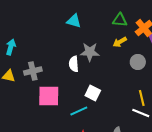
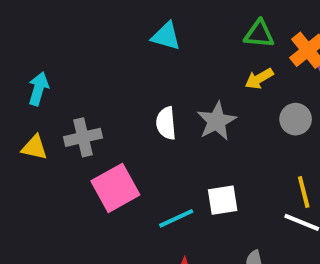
gray star: (90, 52) -> (217, 121), moved, turned -30
white square: (93, 93) -> (223, 200), moved, turned -35
pink square: (49, 96) -> (115, 188), turned -30

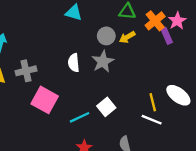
gray circle: (296, 119) -> (106, 36), moved
pink square: (115, 188) -> (45, 100), turned -32
white square: (223, 200) -> (106, 107), turned -30

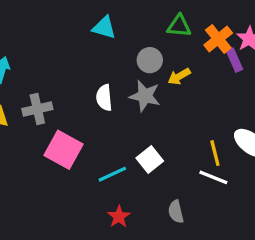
yellow arrow: (127, 37) -> (179, 76), moved
gray star: (103, 62) -> (145, 96), turned -30

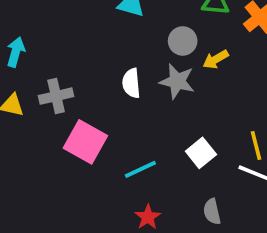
white square: (150, 160) -> (201, 153), moved

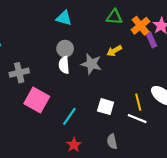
gray circle: (183, 41) -> (65, 49), moved
white square: (201, 153) -> (106, 107), turned -35
cyan line: (140, 169) -> (69, 116), turned -30

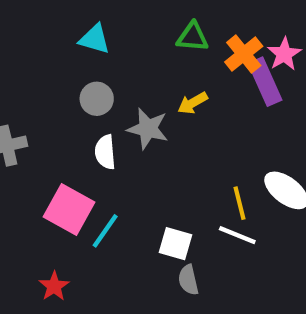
purple rectangle: (151, 40) -> (265, 82), size x1.5
white semicircle: (64, 65) -> (105, 152), moved
pink square: (37, 100) -> (69, 210), moved
white square: (106, 107) -> (176, 244), moved
red star: (74, 145) -> (54, 286), moved

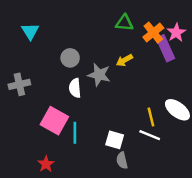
cyan triangle: (95, 39) -> (30, 31), moved, turned 42
cyan line: (105, 231) -> (75, 133), turned -35

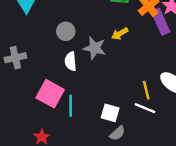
gray semicircle: (122, 160) -> (117, 133), turned -119

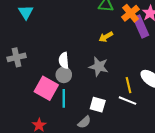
gray circle: (66, 31) -> (64, 75), moved
gray star: (95, 48) -> (99, 67), moved
gray semicircle: (117, 133) -> (84, 122), moved

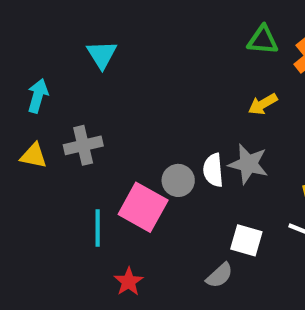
white semicircle: (64, 60) -> (213, 170), moved
cyan line: (64, 98) -> (98, 228), moved

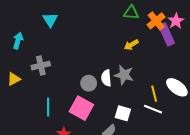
yellow triangle: (34, 156) -> (14, 79), moved, turned -40
pink square: (143, 207) -> (81, 108), moved

